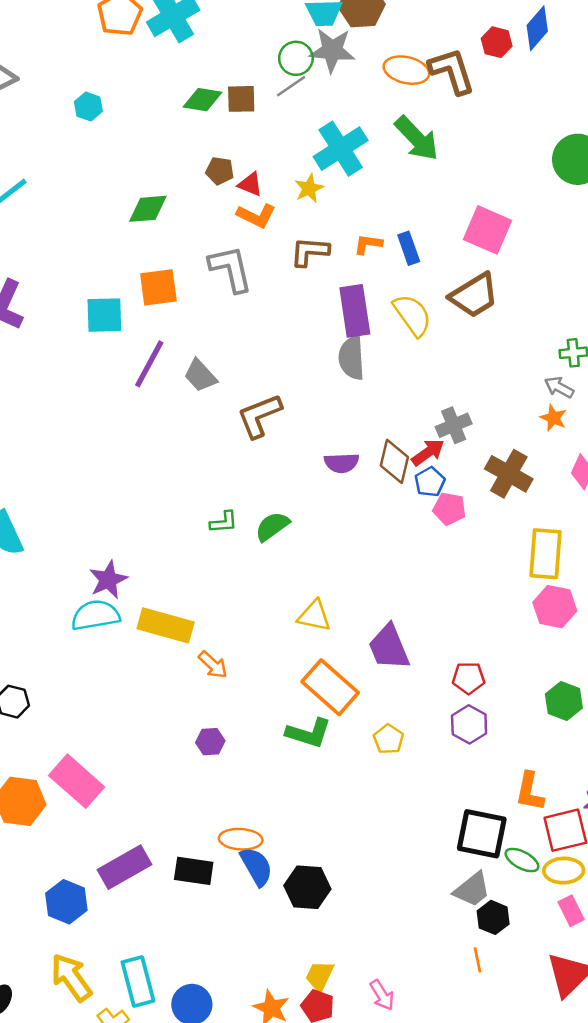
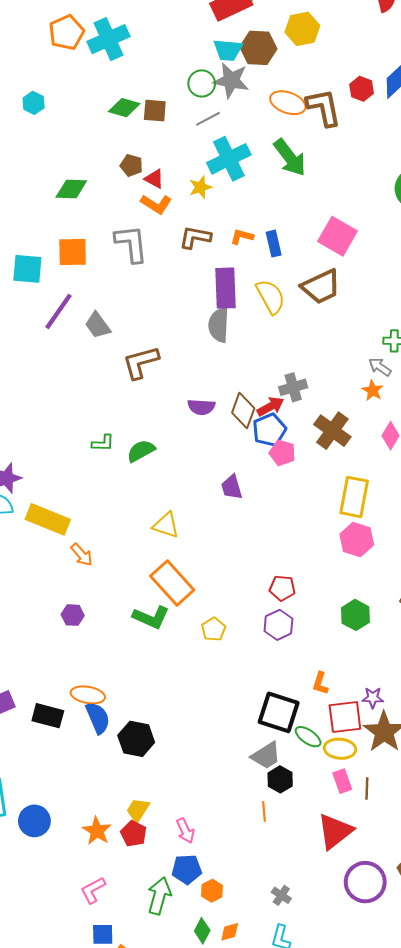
gray line: (291, 86) -> (208, 119), moved
blue pentagon: (430, 482) -> (269, 430), size x1.4
purple trapezoid: (389, 647) -> (232, 487), moved, size x0.7
orange L-shape: (530, 792) -> (320, 683), size x0.7

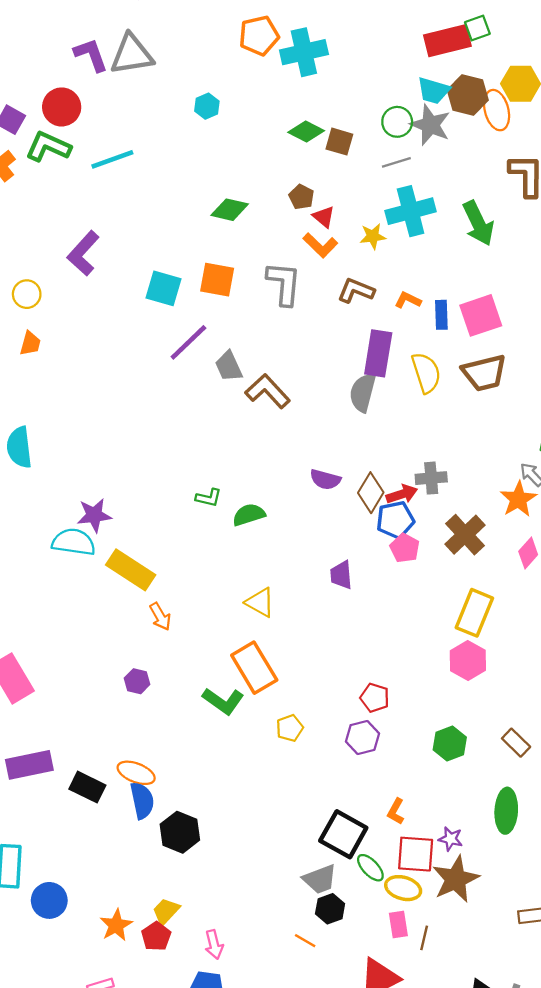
orange ellipse: (288, 103) -> (497, 110), moved, turned 44
pink square: (337, 236) -> (481, 315), moved, turned 30
brown L-shape: (141, 362) -> (268, 391), moved, turned 51
orange star: (373, 390) -> (518, 499), size x1.5
orange line: (264, 812) -> (305, 941), turned -66

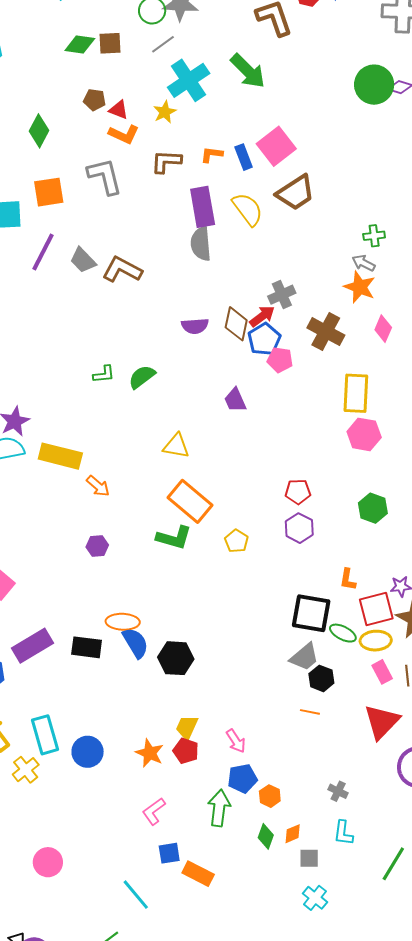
green diamond: (230, 210) -> (39, 131), turned -56

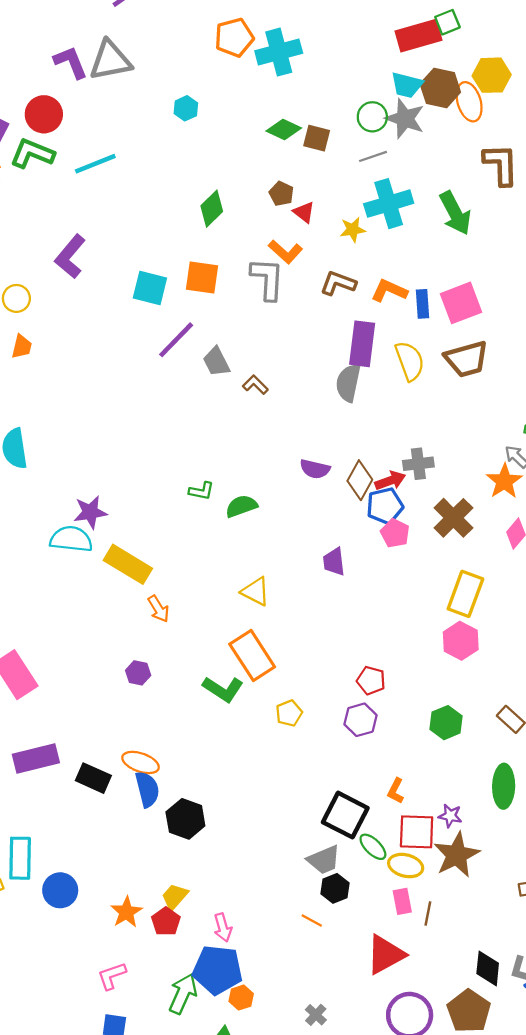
orange L-shape: (124, 134) -> (285, 252), moved
orange L-shape: (212, 155) -> (389, 291), size x1.4
brown L-shape: (122, 270) -> (255, 385), size x0.6
blue pentagon: (242, 779) -> (218, 970), size x1.5

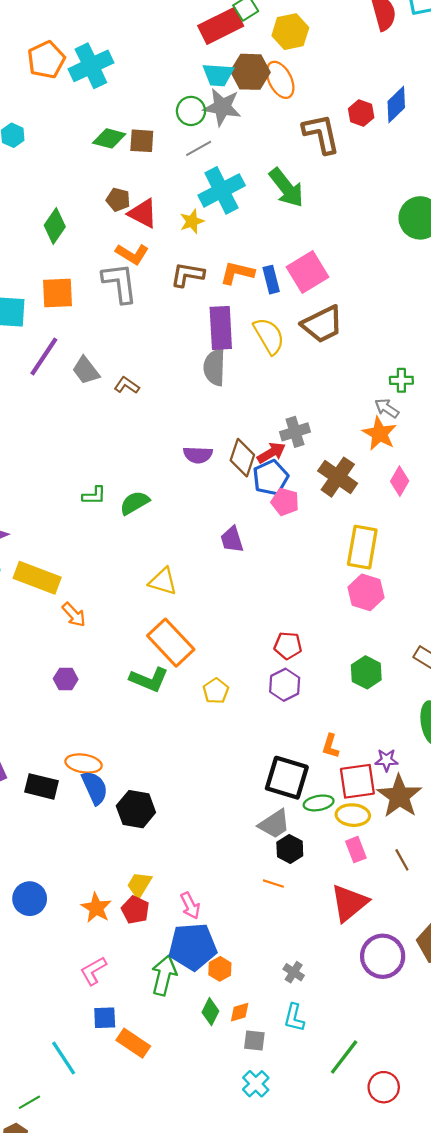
yellow hexagon: (492, 75) -> (290, 32), moved
red triangle: (304, 212) -> (143, 213), size x1.4
green ellipse: (373, 847) -> (319, 803), turned -44
brown line: (428, 914) -> (402, 860), moved, turned -30

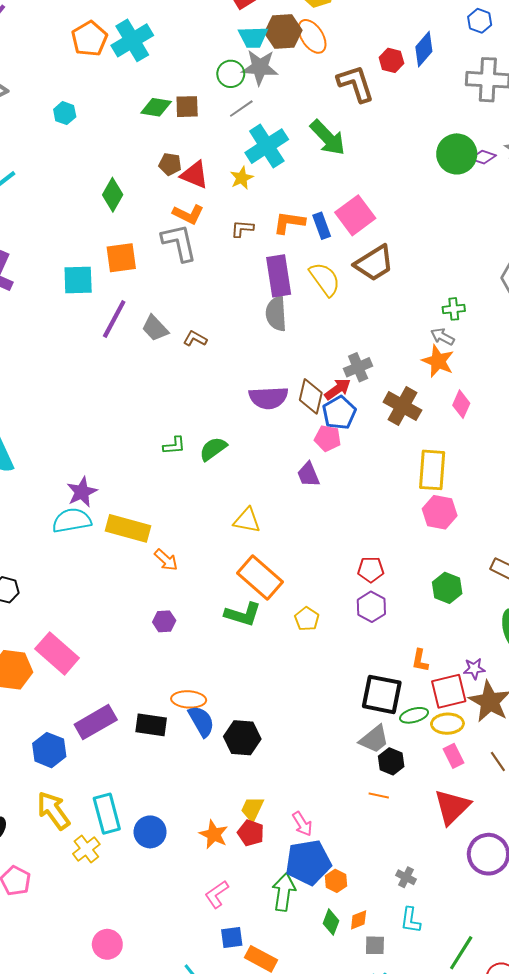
brown L-shape: (187, 275) -> (242, 229), size x0.7
purple semicircle: (198, 455) -> (268, 398), size x1.4
pink pentagon: (285, 502) -> (328, 438), moved

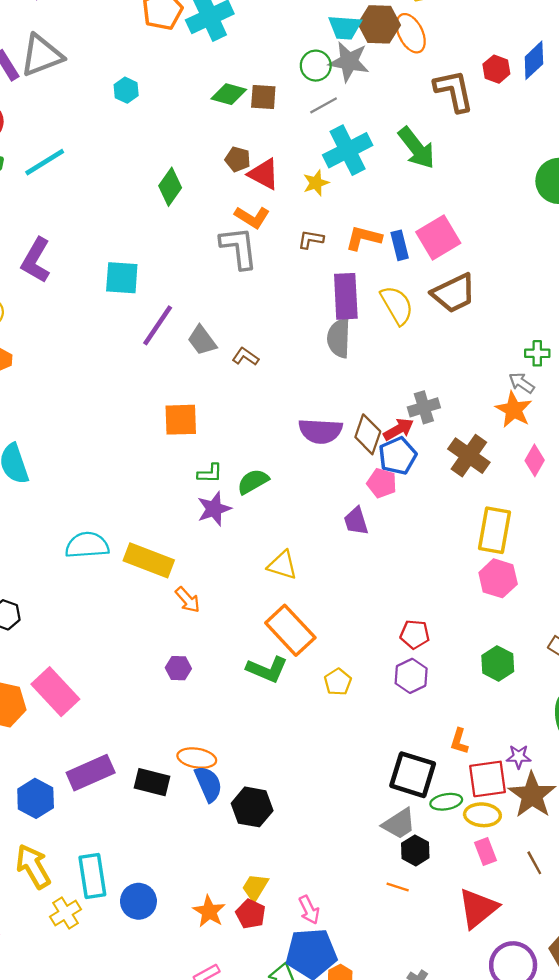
orange square: (121, 258) -> (181, 420), moved
purple star: (82, 492) -> (214, 509), moved

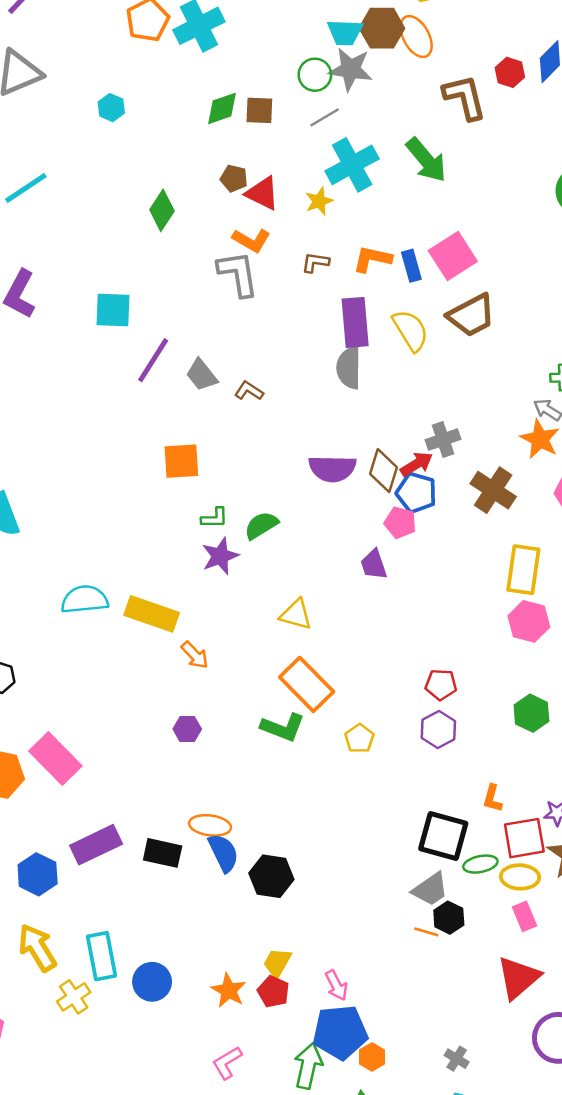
green diamond: (229, 94) -> (222, 108), turned -32
blue pentagon: (398, 456) -> (416, 493), turned -30
orange line: (398, 887) -> (426, 932), moved

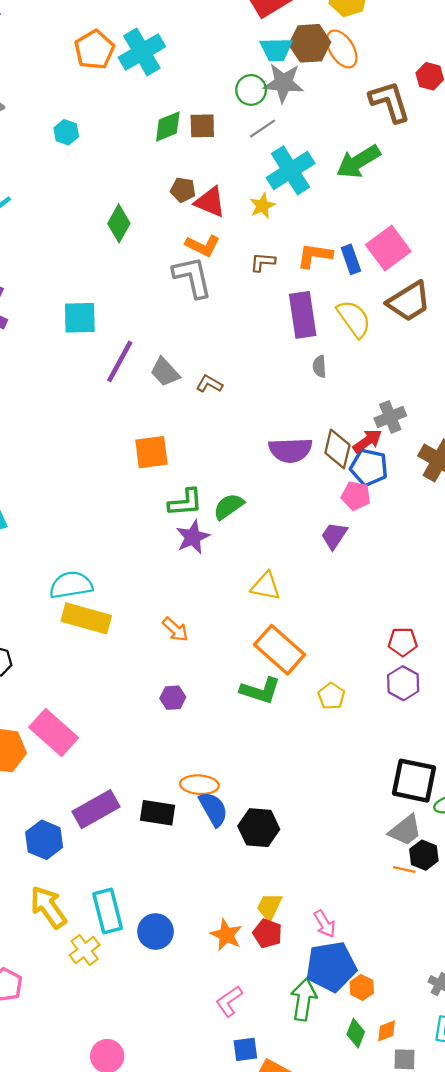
green arrow: (426, 160) -> (358, 162), turned 102
gray semicircle: (349, 368) -> (320, 366), moved, size x0.6
green L-shape: (215, 518) -> (185, 502), size x1.4
purple trapezoid: (374, 565) -> (334, 536), turned 56
yellow rectangle: (152, 614) -> (86, 618), moved

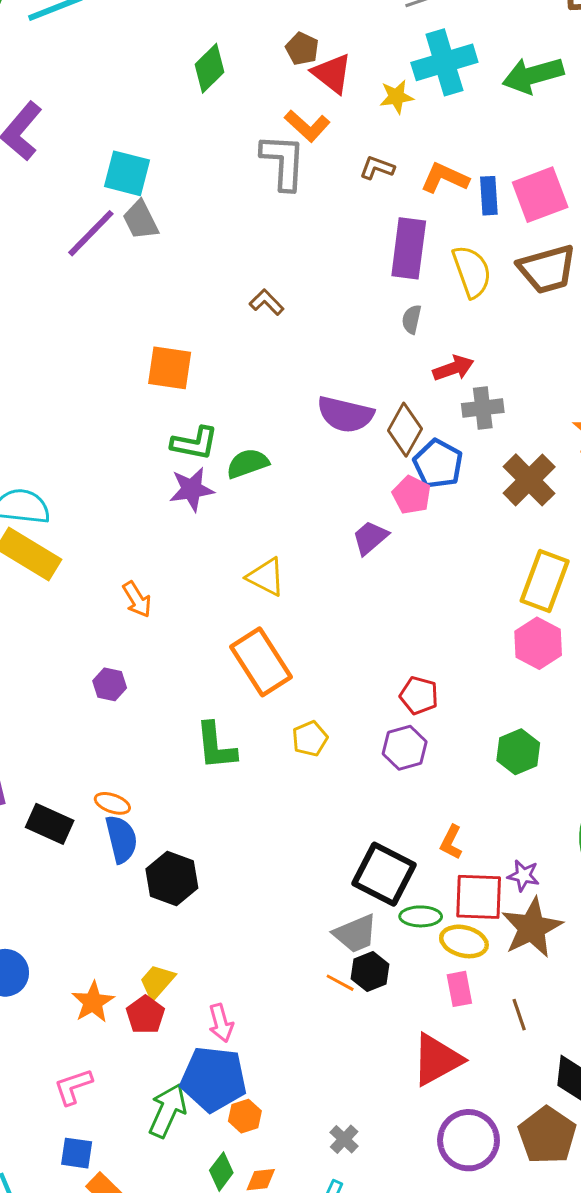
purple line: (120, 361) -> (91, 233), moved
gray trapezoid: (165, 372) -> (141, 220), moved
red arrow: (367, 441) -> (453, 368), moved
green L-shape: (260, 690) -> (216, 746), moved, turned 51
orange ellipse: (199, 785) -> (112, 803), size x0.7

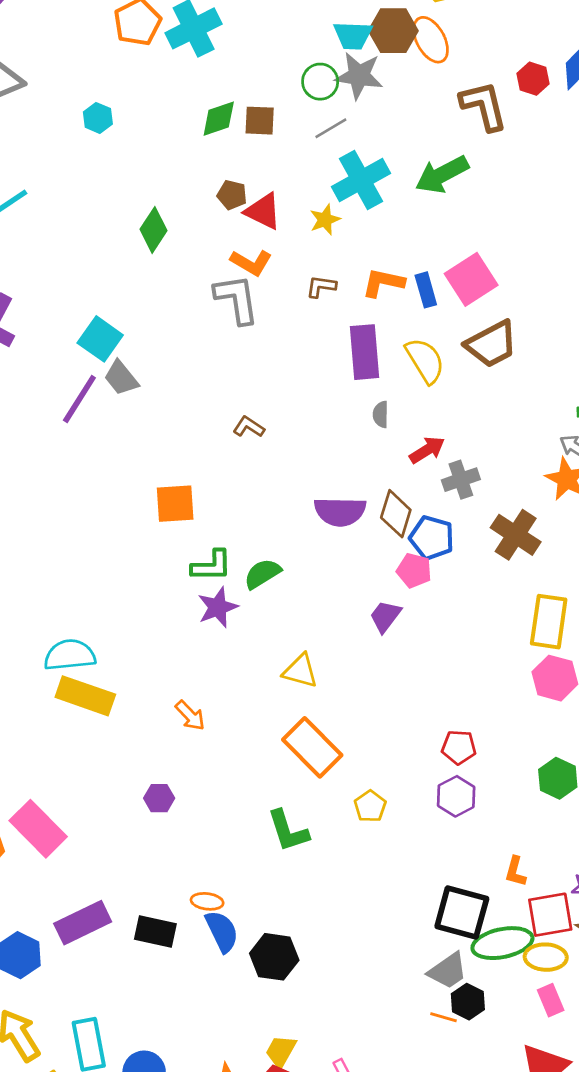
cyan square: (127, 173) -> (100, 339), turned 33
purple hexagon: (110, 684) -> (159, 798), moved
green ellipse: (421, 916) -> (502, 943), size x1.6

